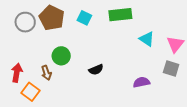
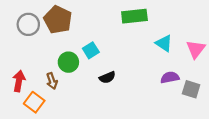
cyan square: (84, 18) -> (91, 50), moved, turned 32
gray square: (171, 69) -> (191, 89), moved
purple semicircle: (141, 82) -> (170, 77), moved

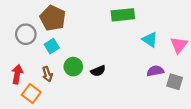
gray circle: (28, 24) -> (26, 34), moved
cyan square: (91, 50) -> (52, 46), moved
green circle: (68, 62) -> (73, 67), moved

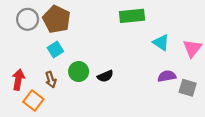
gray circle: (26, 34) -> (28, 19), moved

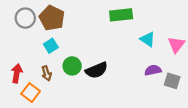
black semicircle: (105, 76) -> (97, 70), size x1.5

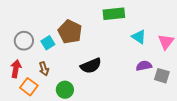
gray circle: (25, 18) -> (24, 41), moved
brown pentagon: (52, 18) -> (70, 32), moved
green circle: (72, 66) -> (65, 90), moved

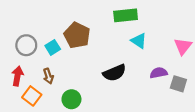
cyan triangle: (139, 37) -> (139, 41), moved
black semicircle: (91, 66) -> (114, 73), moved

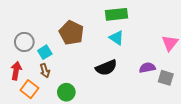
cyan triangle: (139, 41) -> (117, 38), moved
cyan square: (53, 47) -> (45, 52), moved

